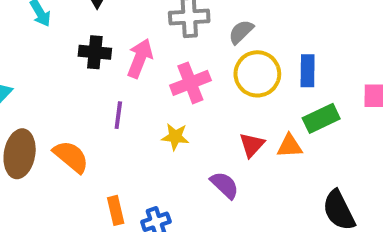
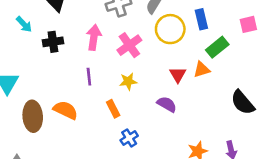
black cross: (95, 52) -> (53, 42), moved
orange rectangle: (116, 210) -> (113, 109), moved

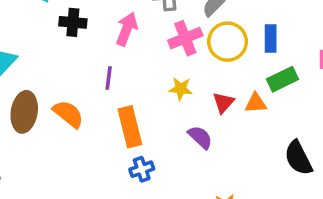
pink cross: (129, 45) -> (185, 38), moved
yellow star: (128, 81) -> (181, 89), moved
orange rectangle: (113, 109) -> (130, 127), size x1.6

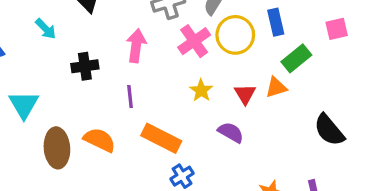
black cross: (73, 22) -> (85, 66), moved
yellow star: (181, 89) -> (201, 90), turned -30
orange rectangle: (130, 127) -> (161, 138), turned -36

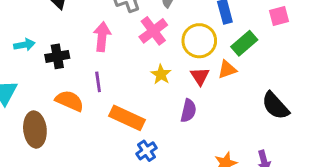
cyan arrow: (46, 29) -> (24, 45), moved, turned -54
yellow circle: (235, 35) -> (199, 41), moved
purple semicircle: (231, 132) -> (188, 111), turned 75
orange semicircle: (100, 140) -> (70, 101), moved

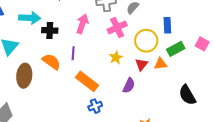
pink square: (279, 16) -> (202, 44), moved, turned 32
cyan arrow: (24, 45) -> (30, 18), size x1.5

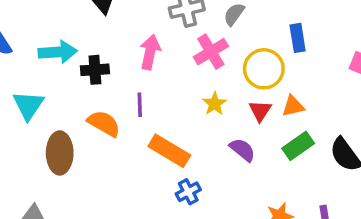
green rectangle: (176, 49) -> (298, 146), moved
purple semicircle: (129, 86) -> (242, 150), turned -70

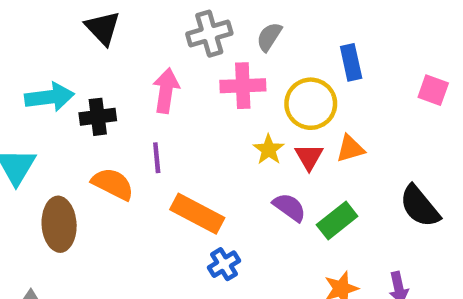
pink cross: (211, 52) -> (243, 86), turned 32
yellow star: (215, 104) -> (269, 150), moved
green rectangle: (298, 146) -> (337, 221), moved

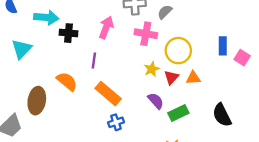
blue rectangle: (351, 62) -> (223, 46), moved
orange semicircle: (113, 184) -> (67, 81), moved
brown ellipse: (59, 224) -> (37, 101), moved

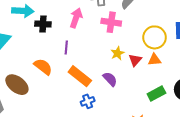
yellow circle: (178, 51) -> (155, 37), moved
brown ellipse: (37, 101) -> (17, 85), turned -60
purple semicircle: (156, 101) -> (110, 79), moved
green rectangle: (178, 113) -> (156, 93), moved

